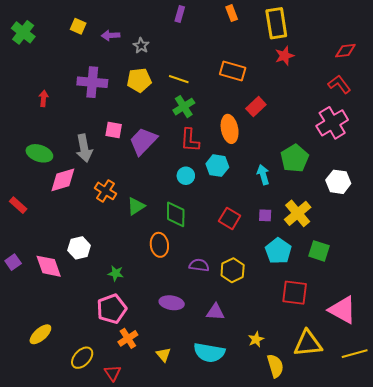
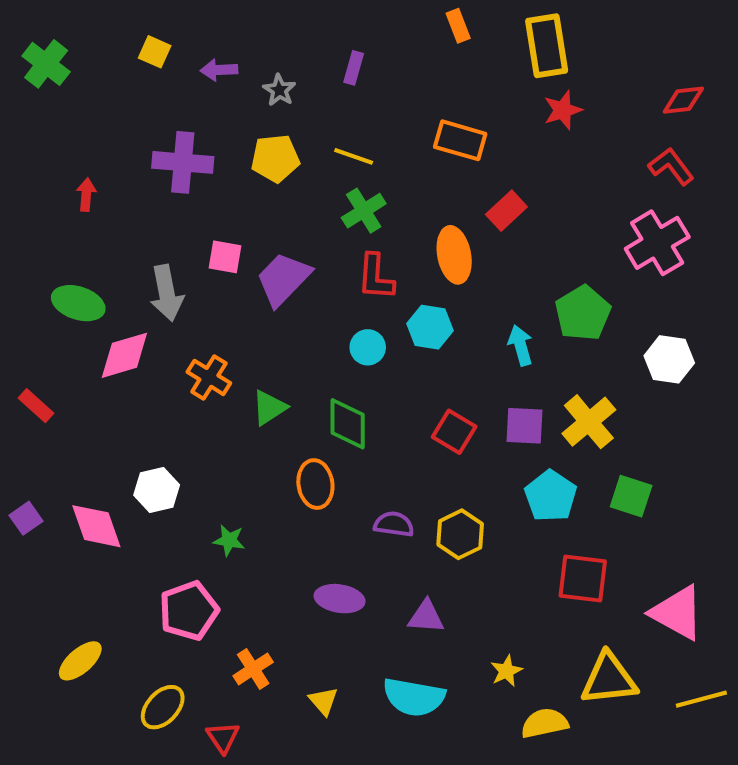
purple rectangle: (180, 14) -> (354, 68), moved
purple square: (265, 215) -> (524, 426), size x1.5
pink pentagon: (112, 309) -> (189, 611), moved
yellow semicircle: (275, 366) -> (545, 723), turned -85

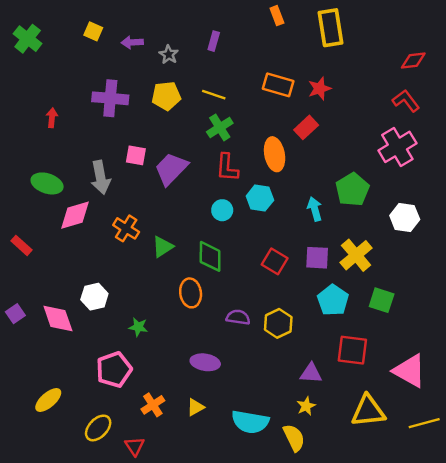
red star: (563, 110) -> (320, 89), moved
purple triangle: (426, 617) -> (311, 373), moved
yellow triangle: (323, 701) -> (195, 407), moved, turned 42
yellow semicircle: (545, 723) -> (294, 438), moved, turned 76

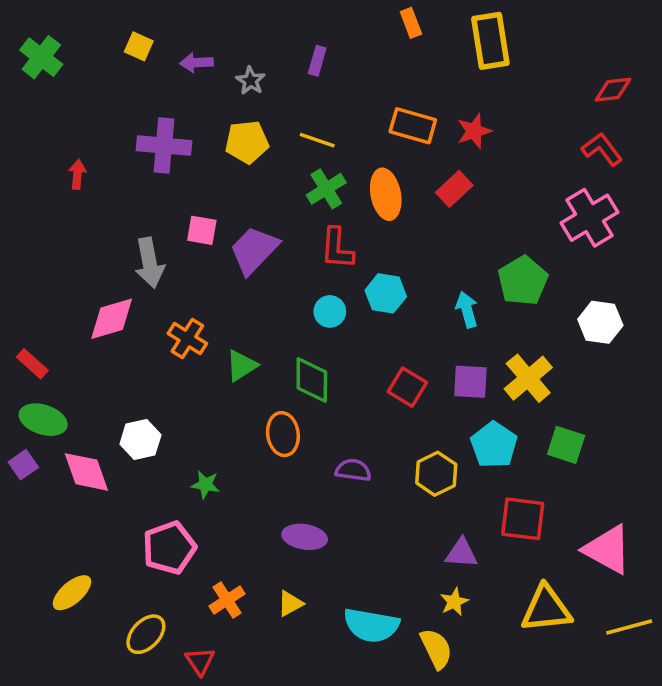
orange ellipse: (275, 154) -> (386, 194), moved
green ellipse: (47, 183) -> (43, 420), moved
yellow hexagon: (278, 323) -> (436, 474), moved

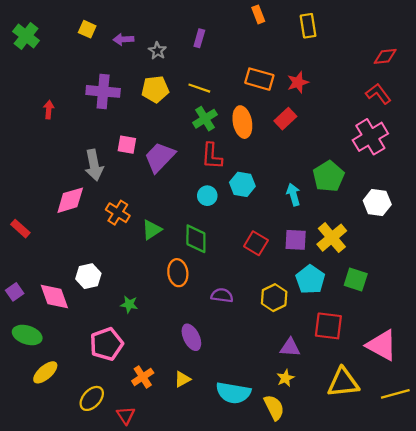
yellow rectangle: (490, 41) -> (308, 26), size x0.7
green ellipse: (43, 420) -> (27, 335), moved
purple ellipse: (305, 537) -> (191, 337), turned 55

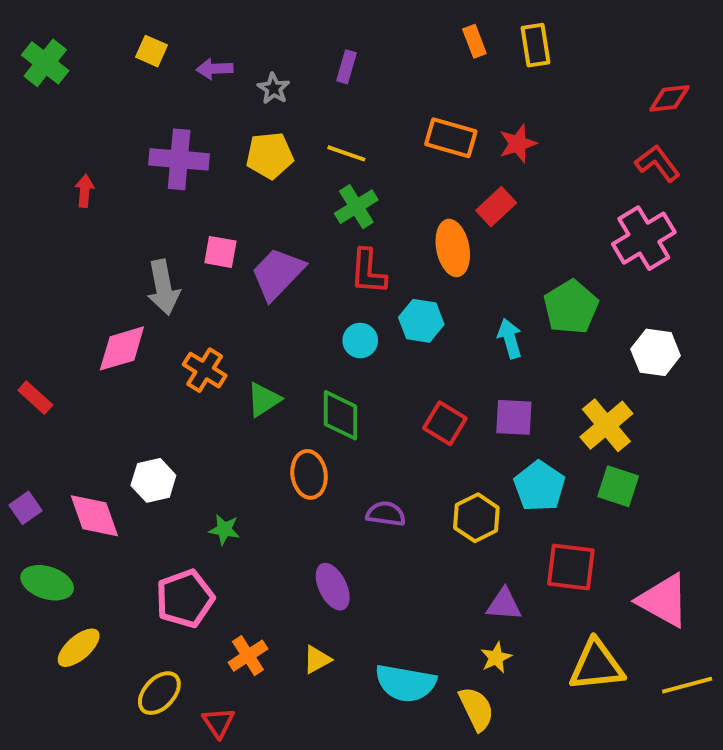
orange rectangle: (258, 14) -> (474, 41), moved
orange ellipse: (242, 122) -> (453, 248), moved
yellow cross: (332, 238) -> (606, 425), moved

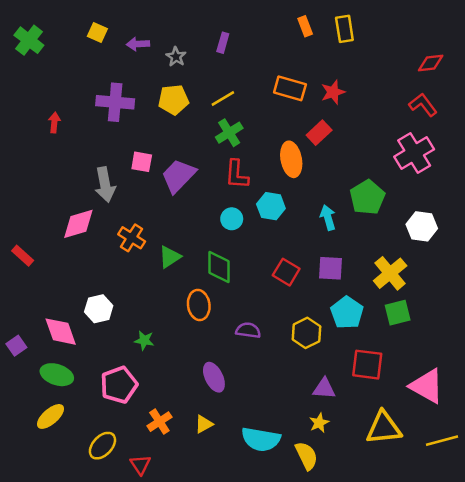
yellow line: (346, 153) -> (223, 98), turned -50
green square: (618, 486) -> (398, 313), turned -32
purple square: (25, 508) -> (16, 346), moved
green ellipse: (47, 583) -> (57, 375), moved

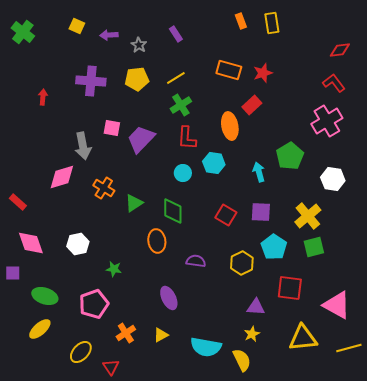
purple rectangle: (223, 43) -> (176, 34), turned -49
pink diamond: (61, 332) -> (31, 243), moved
purple square: (16, 346) -> (13, 273), turned 35

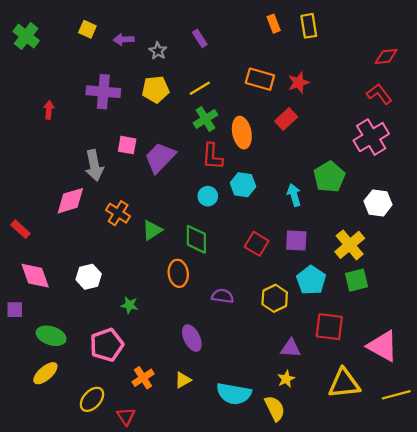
orange ellipse: (230, 126) -> (242, 133), moved

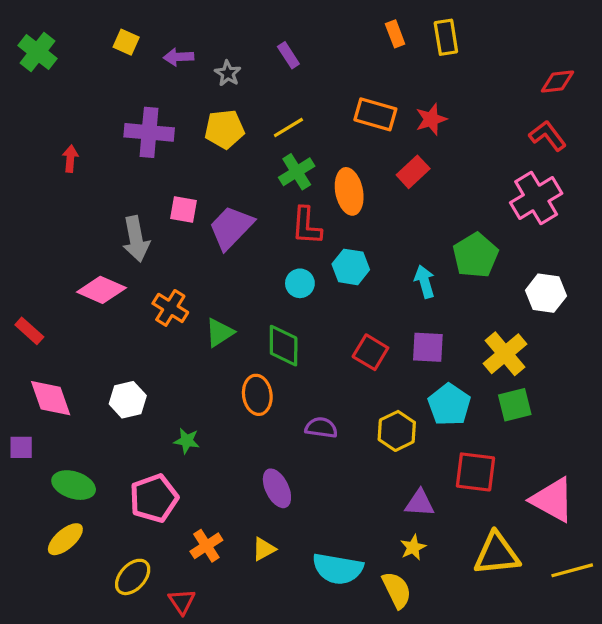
pink diamond: (70, 201) -> (101, 290), turned 40

